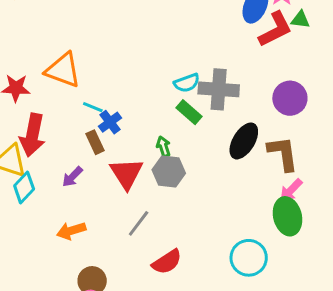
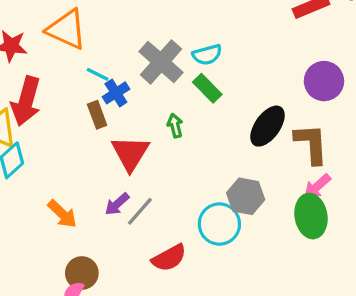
gray cross: (219, 89) -> (161, 62), moved, turned 33
gray hexagon: (169, 172) -> (246, 196), moved
purple arrow: (72, 177) -> (117, 204), moved
orange arrow: (71, 231) -> (62, 214), turned -124
cyan circle: (249, 258) -> (219, 224), moved

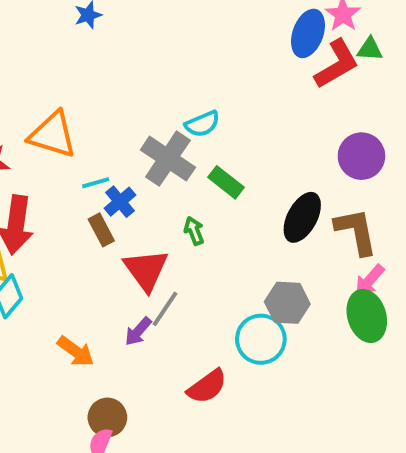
cyan semicircle: (207, 55) -> (202, 124), moved
cyan line: (98, 74) -> (96, 183), turned -35
gray line: (140, 211) -> (165, 309), moved

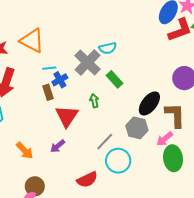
pink arrow: (370, 280) -> (165, 139), moved
gray hexagon: (287, 303) -> (137, 128), moved
gray line: (165, 309) -> (105, 142), moved

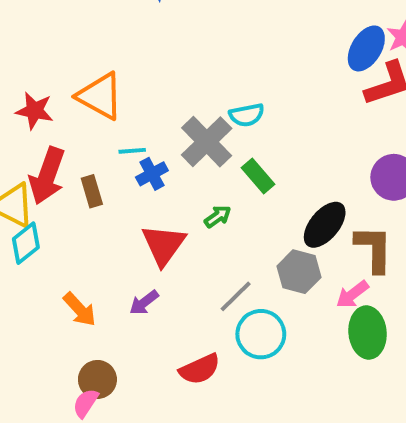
brown rectangle: (48, 92) -> (92, 191), moved
green arrow: (94, 101) -> (218, 216), turned 64

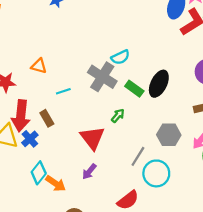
orange triangle: (100, 96) -> (39, 66), size x0.6
blue cross: (152, 174) -> (30, 139), moved
black ellipse: (325, 225) -> (159, 84), moved
cyan diamond: (26, 243) -> (39, 173), moved

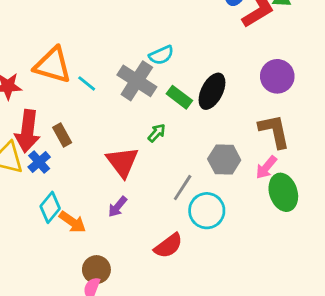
orange triangle: (39, 66) -> (53, 65), size x1.8
cyan line: (63, 91) -> (87, 83), moved, turned 56

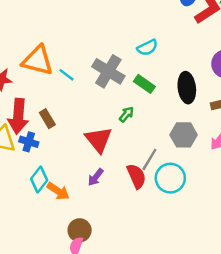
cyan semicircle: (161, 55) -> (147, 48), moved
black ellipse: (212, 91) -> (187, 88), moved, turned -32
blue cross: (39, 162) -> (29, 142), turned -30
red semicircle: (168, 246) -> (136, 176), moved, turned -75

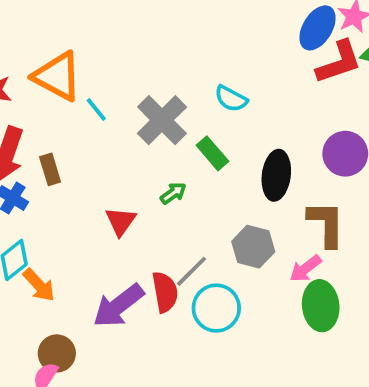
cyan semicircle: (147, 48) -> (231, 99), turned 40
red triangle: (98, 140) -> (121, 221), size x0.7
purple arrow: (96, 177) -> (118, 306), moved, size x1.8

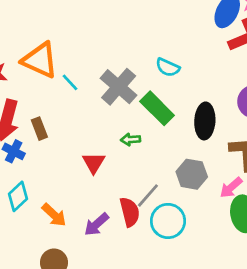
green rectangle: (212, 153) -> (157, 108), size x1.4
green arrow: (173, 193) -> (131, 139), turned -144
orange arrow: (39, 285) -> (54, 215), moved
purple arrow: (118, 306) -> (96, 224), size x0.7

